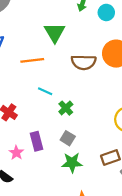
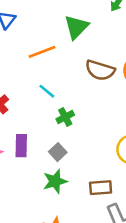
orange line: (32, 60) -> (42, 52), turned -30
green star: (72, 163) -> (55, 181), turned -30

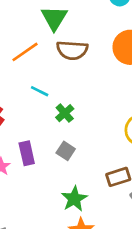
brown semicircle: (100, 70) -> (72, 50), moved
green star: (55, 181) -> (74, 199), moved

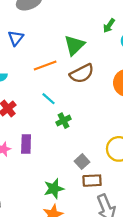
brown semicircle: (72, 50) -> (82, 74), turned -45
gray square: (66, 151) -> (82, 162), moved

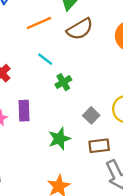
gray square: (82, 162) -> (91, 115), moved
green star: (54, 189) -> (59, 139), moved

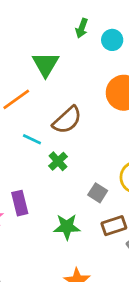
brown semicircle: (80, 29) -> (67, 120), moved
green star: (59, 139) -> (67, 227), turned 30

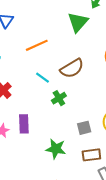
green triangle: (46, 64) -> (78, 22), moved
gray square: (98, 193) -> (84, 128), turned 32

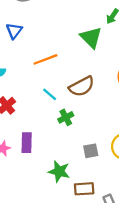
green triangle: (78, 22) -> (91, 37), turned -30
brown rectangle: (91, 155) -> (84, 189), moved

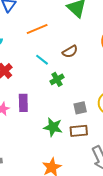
brown semicircle: (82, 86) -> (70, 52), size x0.7
brown rectangle: (84, 189) -> (79, 131), moved

